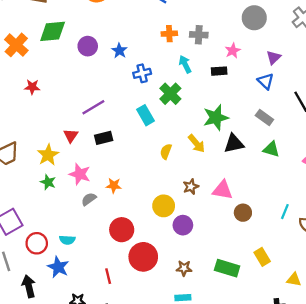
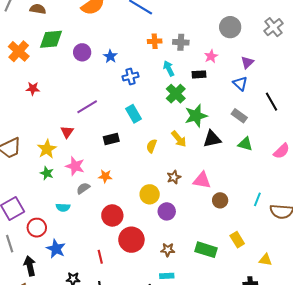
green cross: (170, 94) -> (176, 94), moved
black rectangle: (104, 138) -> (111, 139), moved
cyan semicircle: (67, 240) -> (63, 207), moved

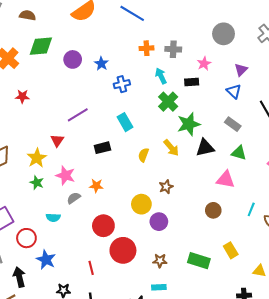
pink triangle: (202, 180) -> (226, 180), moved

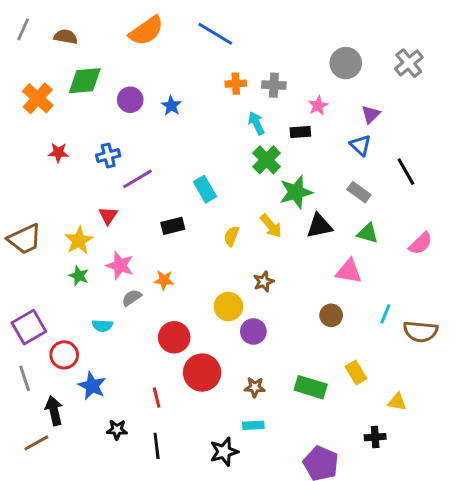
blue cross: (122, 84) -> (108, 155), moved

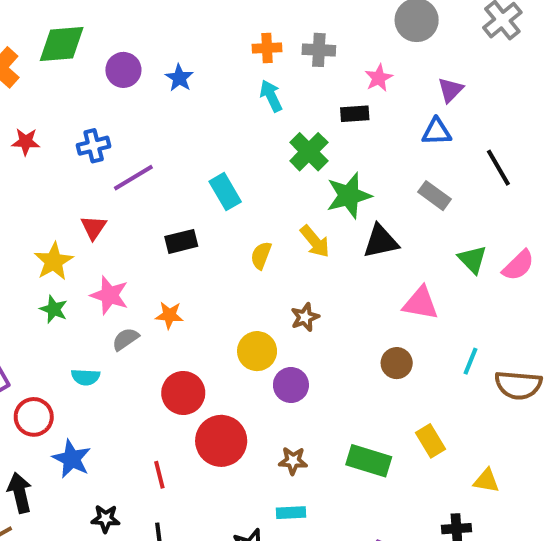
cyan arrow: (256, 123) -> (271, 96), moved
blue triangle: (360, 145) -> (437, 132), turned -45
green triangle: (368, 233) -> (472, 259), moved, turned 30

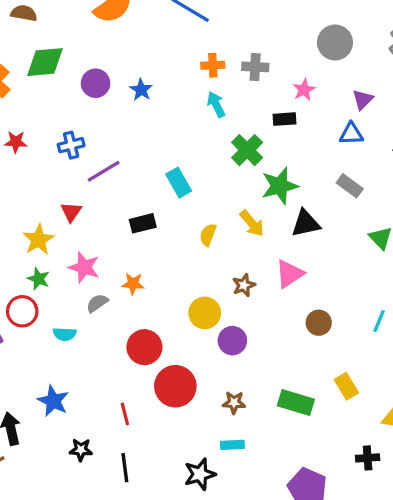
pink triangle: (421, 303) -> (289, 274), moved, turned -44
red circle: (34, 417) -> (22, 311), moved

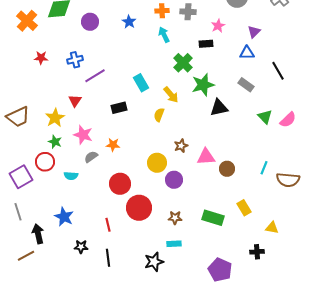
blue star: (141, 90) -> (129, 22), moved
yellow arrow: (252, 223) -> (171, 95), moved
pink triangle: (289, 274) -> (206, 157), moved, turned 30

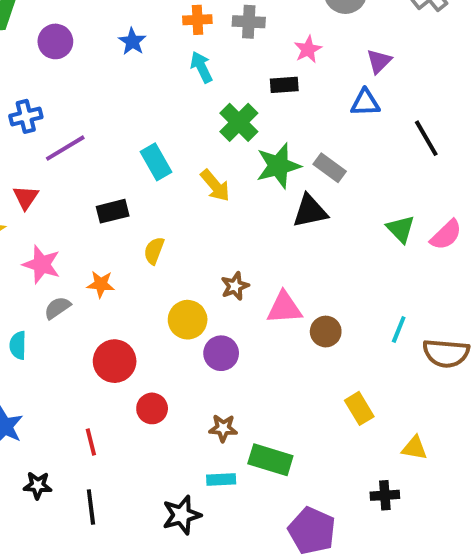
gray rectangle: (246, 85) -> (330, 168), moved
yellow semicircle: (159, 115) -> (154, 251), moved
cyan semicircle: (71, 176) -> (18, 345), turned 88
red circle: (139, 208) -> (152, 408), size x0.6
green rectangle: (213, 218) -> (270, 460), moved

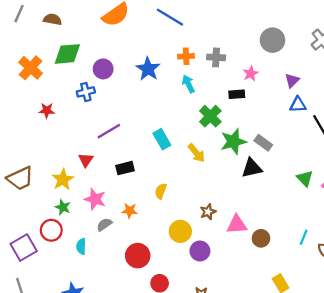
blue star: (132, 41) -> (148, 69), size x1.5
blue triangle: (365, 103) -> (298, 105), moved
blue cross: (26, 116) -> (86, 92), moved
black rectangle: (113, 211) -> (125, 168), moved

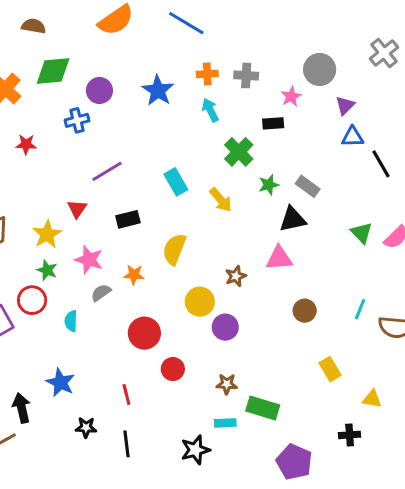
gray circle: (273, 40) -> (320, 70), moved
green star: (233, 142) -> (269, 185), size x0.6
yellow semicircle: (161, 191) -> (174, 249), size x1.5
pink triangle: (237, 224) -> (279, 258), moved

